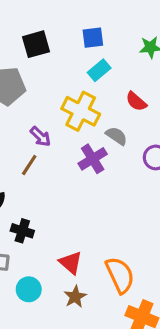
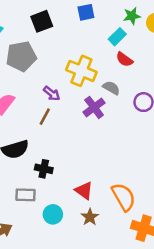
cyan rectangle: (99, 70) -> (117, 37), moved

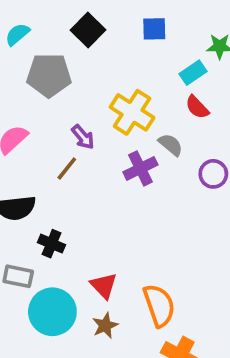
black square: (42, 21) -> (88, 30), turned -35
cyan circle: (53, 214) -> (52, 312), size x1.6

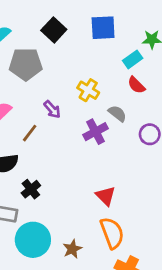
blue square: (154, 29) -> (103, 28), size x1.4
yellow cross: (132, 112) -> (88, 90), size x0.7
brown line: (67, 168) -> (30, 133), moved
black cross: (52, 244) -> (31, 189), turned 30
red triangle: (104, 286) -> (106, 196), moved

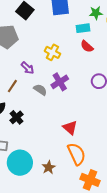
cyan rectangle: (133, 59) -> (83, 28), turned 32
gray semicircle: (117, 113) -> (40, 90), moved
black cross: (31, 189) -> (17, 117), moved

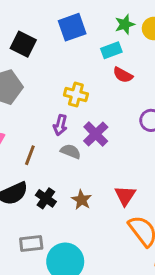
purple arrow: (28, 68) -> (60, 125), moved, turned 72
red triangle: (70, 128) -> (125, 196), turned 35
brown star: (49, 167) -> (82, 200), moved

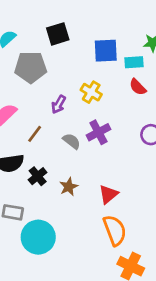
blue square: (72, 27) -> (106, 51), moved
black square: (23, 44) -> (58, 34), turned 30
purple arrow: (60, 125) -> (59, 104), moved

